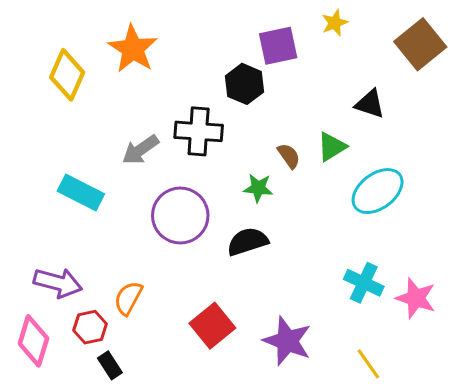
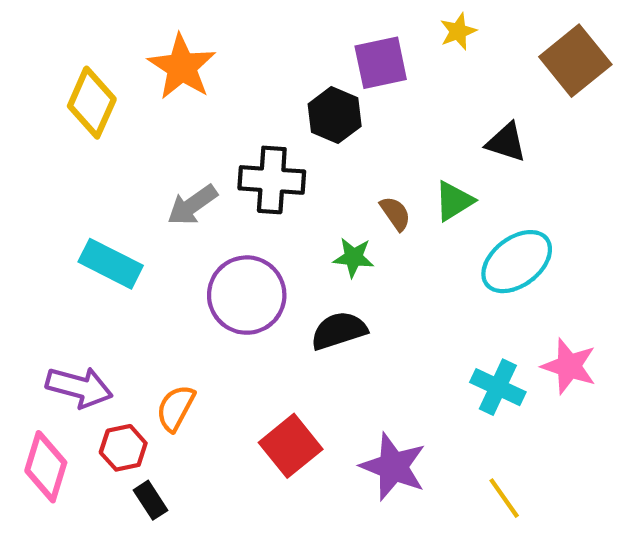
pink star: (416, 298) -> (569, 366), moved

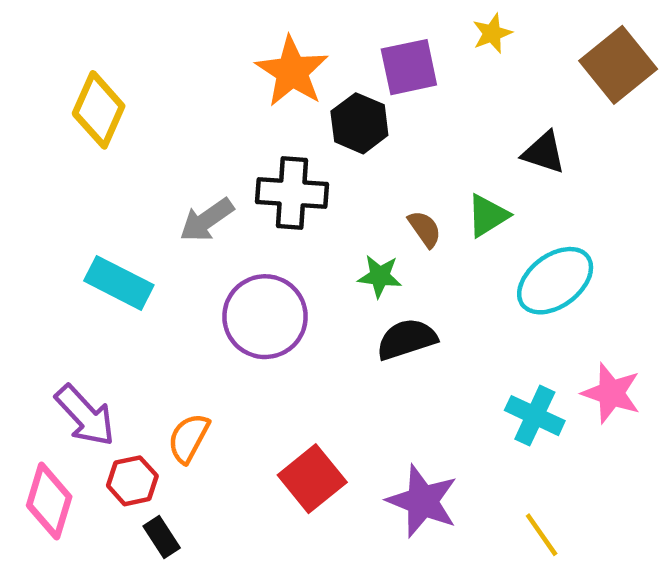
orange star: (182, 67) -> (292, 72), moved
black semicircle: (339, 331) -> (407, 339), moved
purple arrow: (79, 387) -> (85, 416), turned 32

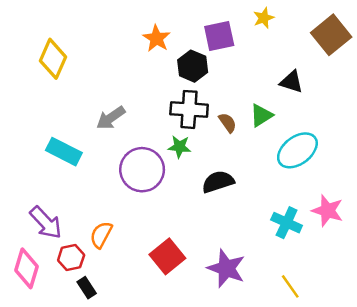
orange star: (292, 72) -> (157, 38), size x0.7
black cross: (292, 193) -> (189, 109), moved
green star: (380, 276) -> (179, 147), moved

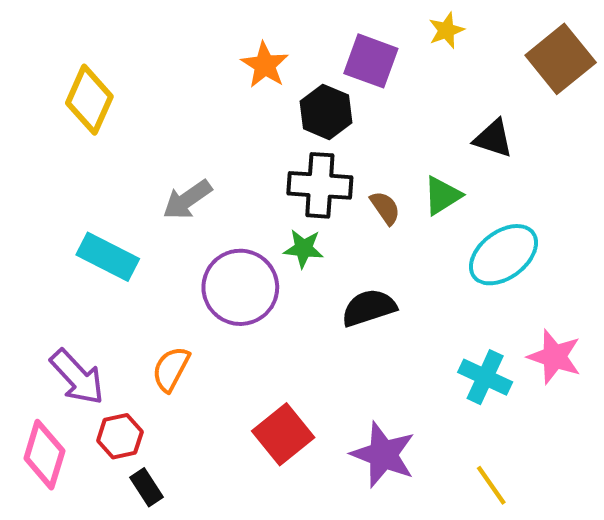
purple square: (219, 36) -> (371, 61), turned 32
orange semicircle: (101, 235) -> (171, 369), moved

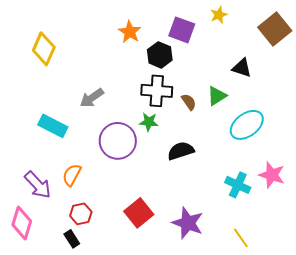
orange semicircle: (171, 369) -> (72, 175), moved
red hexagon: (120, 436) -> (81, 214), moved

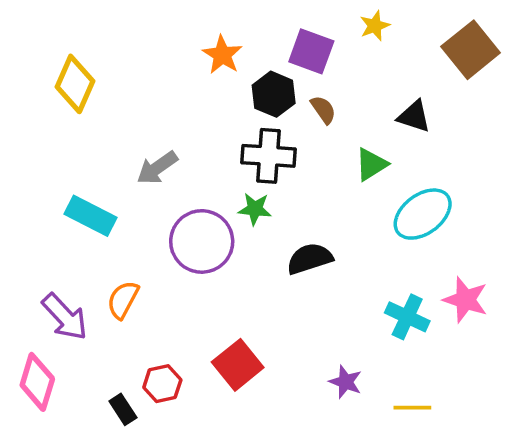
brown semicircle: (189, 102) -> (323, 110), moved
red hexagon: (81, 214) -> (162, 384), moved
purple star: (188, 223) -> (346, 382), moved, size x0.6
yellow line: (241, 238) -> (412, 408), turned -55

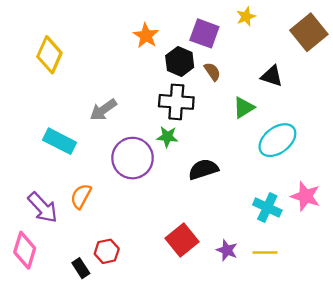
red square: (238, 365) -> (182, 240), moved
yellow line: (412, 408) -> (265, 252), moved

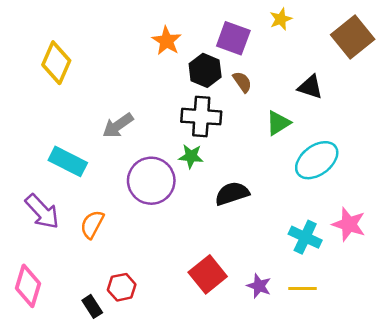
purple arrow: (43, 207) -> (42, 211), moved

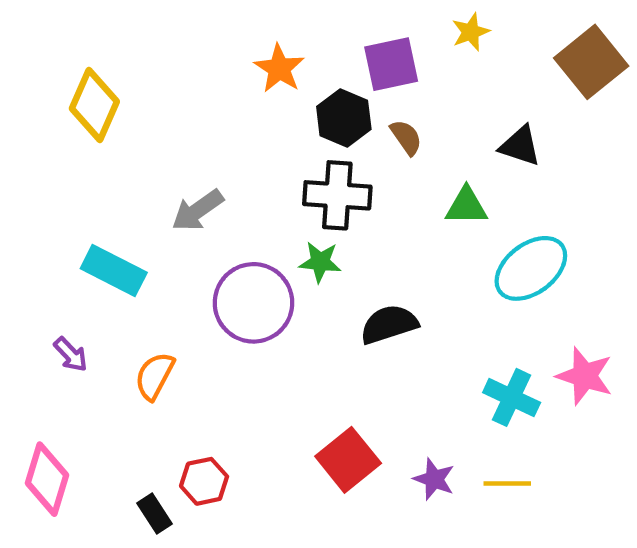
purple square: (233, 38) -> (391, 64), turned -32
green triangle: (278, 123) -> (466, 206), turned 32
purple arrow: (42, 211) -> (71, 354), size x0.6

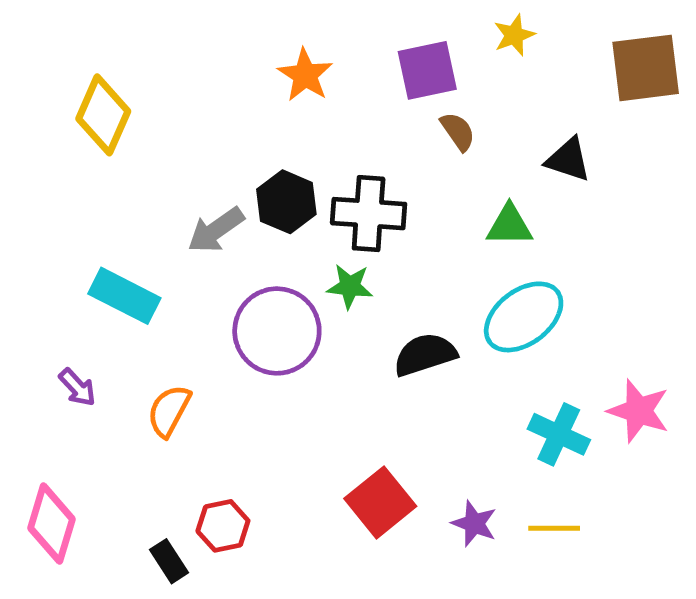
brown square: (591, 62) -> (646, 68), turned 32
black hexagon: (344, 118) -> (286, 202), moved
brown semicircle: (406, 137) -> (458, 131), moved
cyan ellipse: (531, 268) -> (524, 317), moved

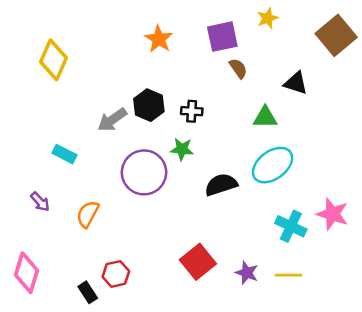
brown square: (646, 68) -> (336, 35), turned -33
black cross: (369, 214) -> (192, 111), size x0.6
cyan rectangle: (124, 296) -> (64, 154), size x0.7

